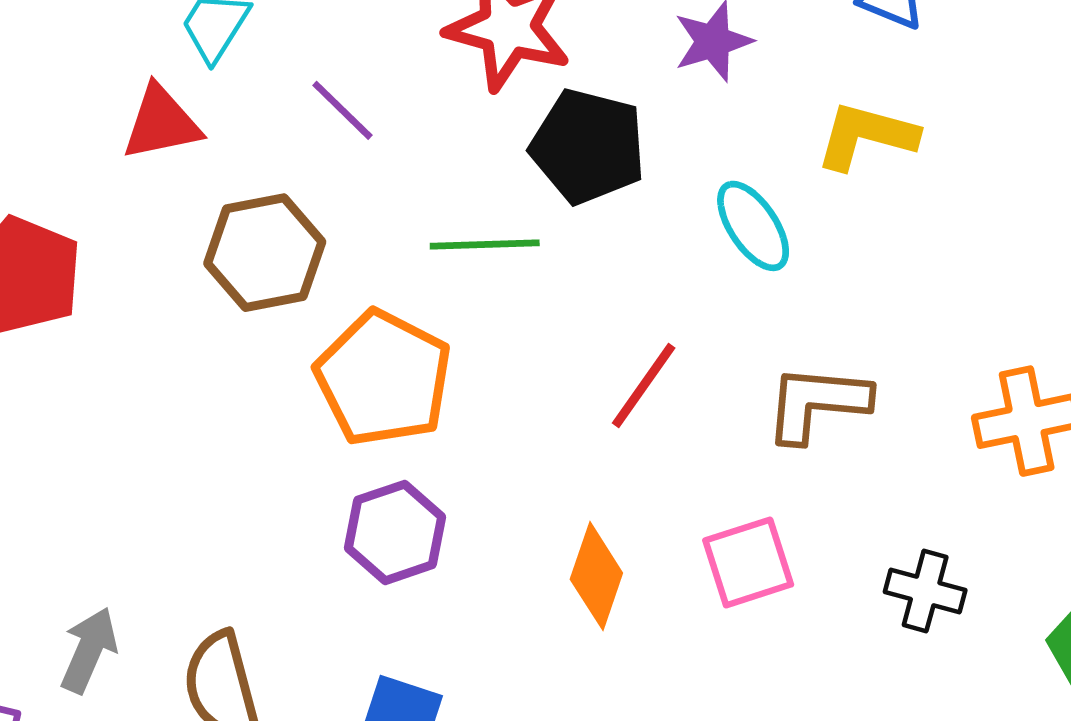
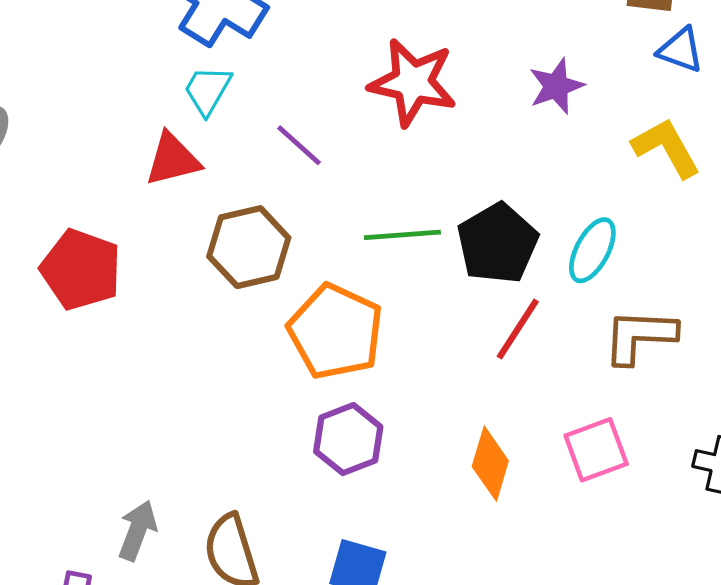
yellow L-shape: (866, 136) -> (666, 148), turned 48
black pentagon: (588, 146) -> (498, 243), moved, turned 30
cyan ellipse: (753, 226) -> (592, 250), moved, turned 64

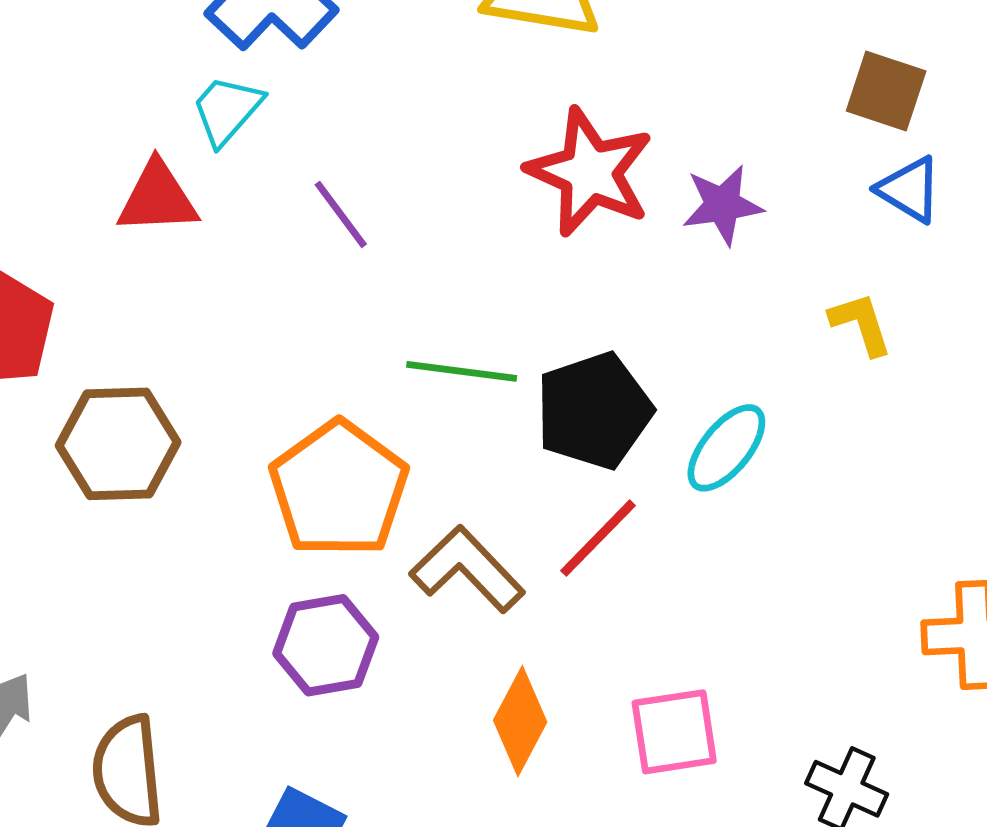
red star: (413, 82) -> (590, 172), moved
yellow L-shape: (666, 148) -> (861, 324), size x0.7
brown hexagon: (249, 247) -> (118, 444), moved
brown L-shape: (640, 336) -> (467, 569), moved, turned 32

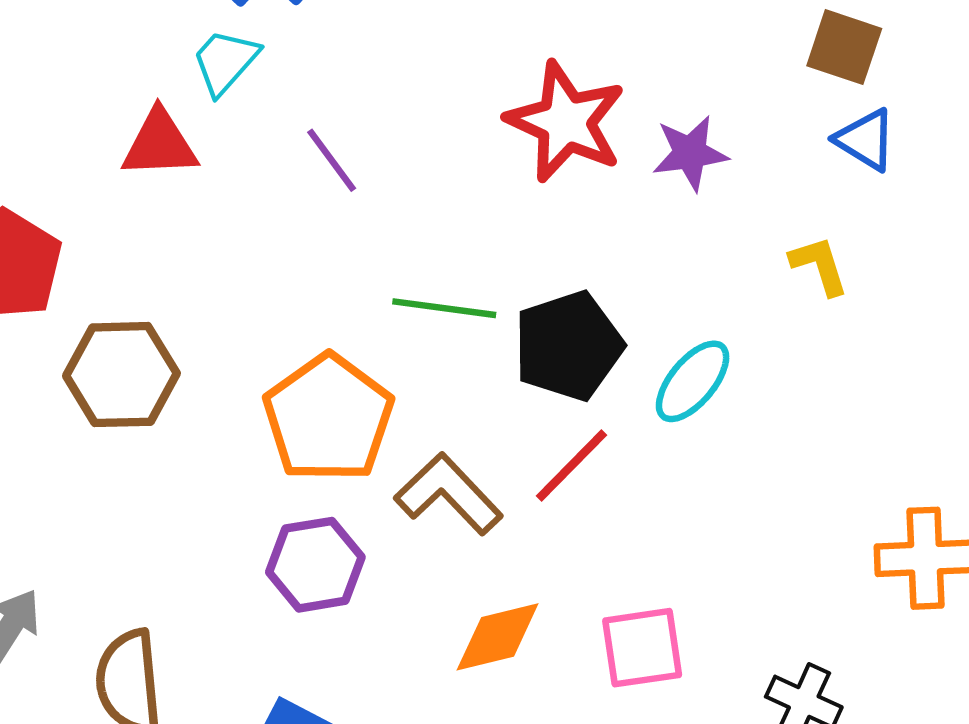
orange diamond: (520, 721) -> (498, 637), turned 48

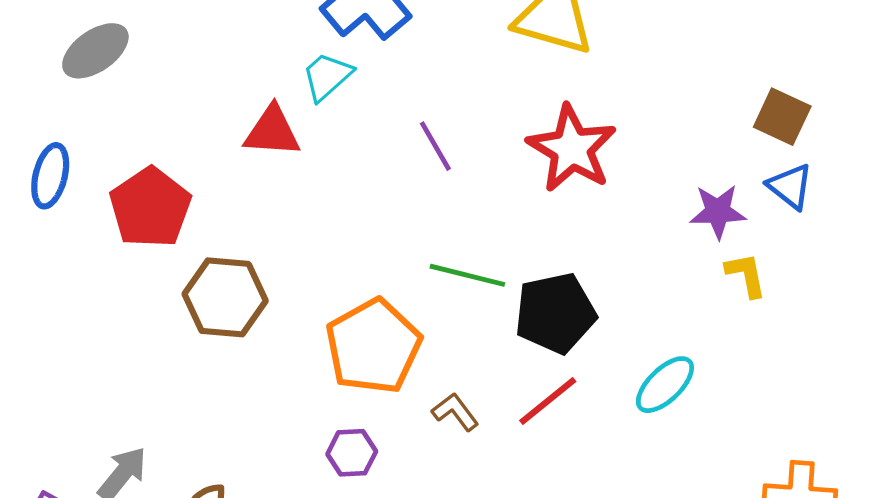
purple star: (690, 153) -> (718, 211), moved
purple line: (332, 160) -> (435, 146), moved
cyan ellipse: (693, 381) -> (665, 385), moved
brown L-shape: (449, 494) -> (455, 412), size x0.6
purple hexagon: (315, 565) -> (352, 453), size x0.7

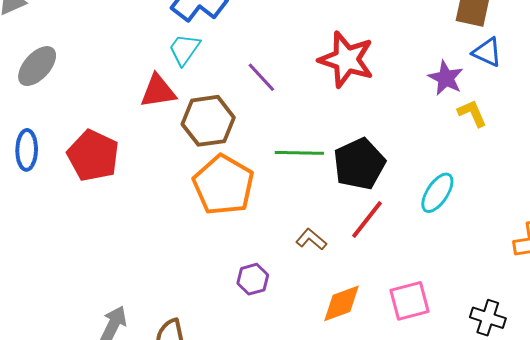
purple star: (718, 211) -> (446, 78), turned -30
brown hexagon: (225, 297) -> (208, 121), moved
orange pentagon: (373, 346) -> (223, 185), moved

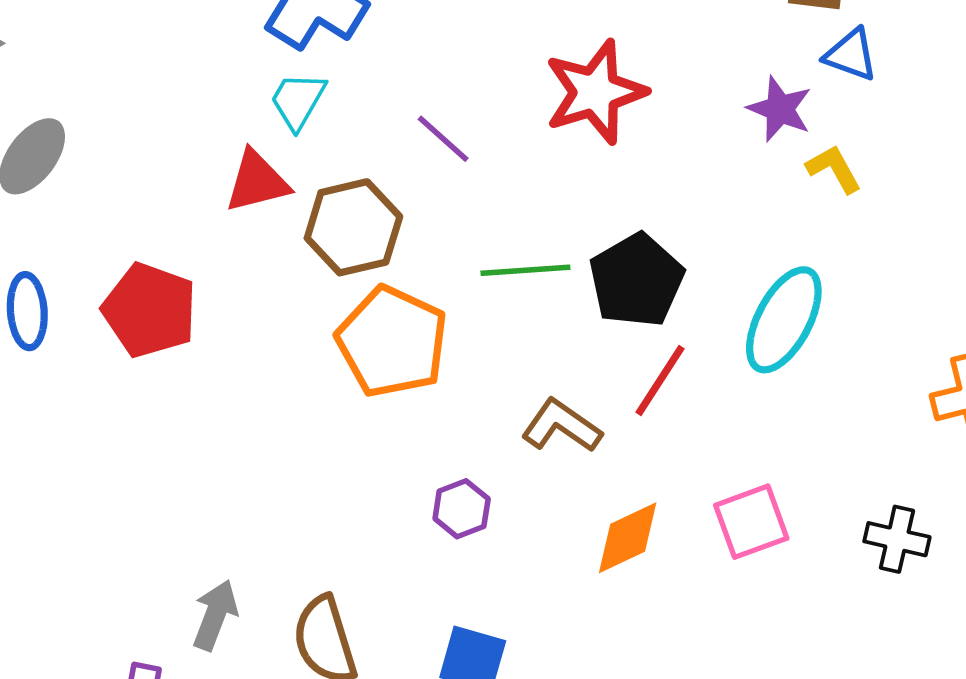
red star: (346, 60) -> (595, 92), turned -30
cyan ellipse: (437, 193) -> (784, 320), size x1.4
brown L-shape: (311, 239) -> (561, 426), size x1.4

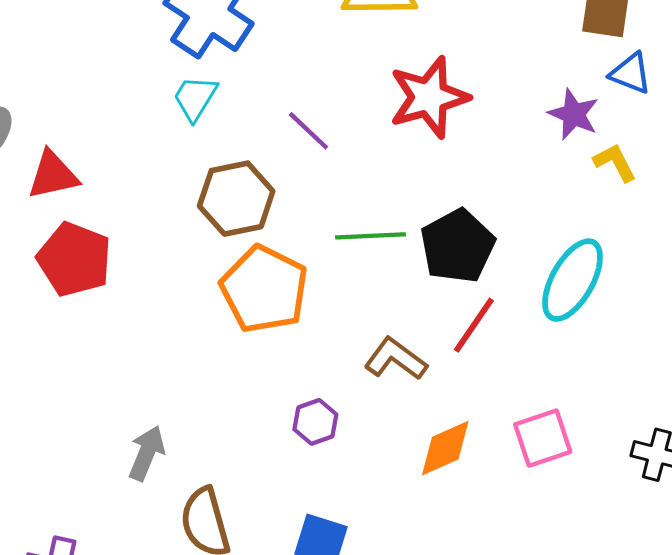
red triangle: (257, 182) -> (53, 175), moved
gray arrow: (215, 615) -> (147, 453), moved

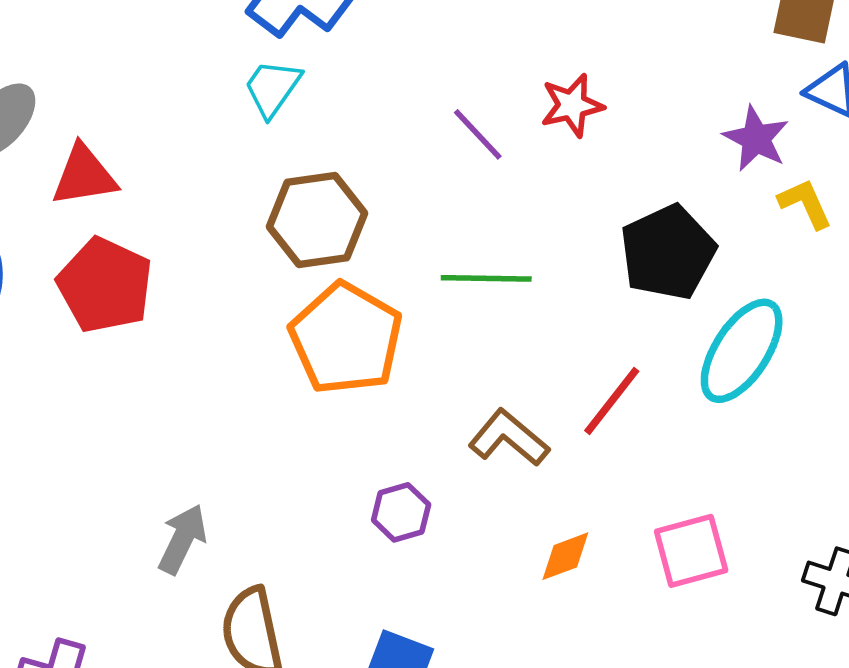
red star: (429, 97) -> (572, 105), size x0.6
purple line: (309, 131) -> (478, 134), moved
black pentagon: (458, 246) -> (668, 252), moved
orange diamond: (445, 448) -> (565, 556), size x0.7

